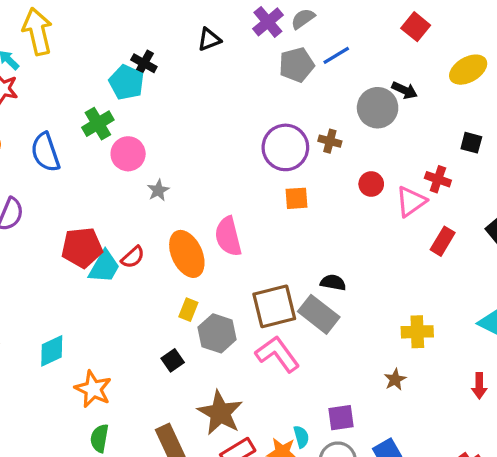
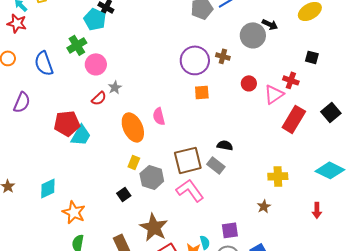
pink semicircle: (228, 236) -> (159, 116), size x0.7
red rectangle: (443, 241) -> (294, 119), size x1.5
red semicircle: (133, 257) -> (99, 98), moved
gray rectangle: (319, 314) -> (216, 165), size x0.7

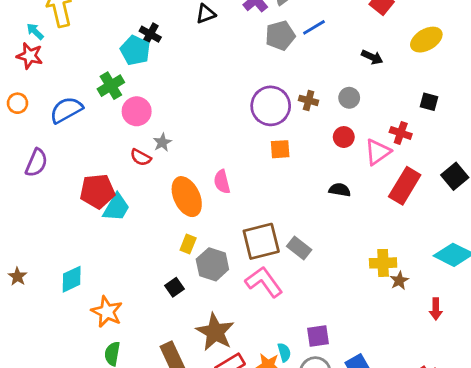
gray circle: (253, 35) -> (349, 98), moved, size x0.6
blue semicircle: (44, 63) -> (66, 110), turned 80
red semicircle: (99, 98) -> (141, 157), turned 70
black semicircle: (225, 145) -> (340, 190), moved
brown star: (264, 206) -> (399, 281), moved

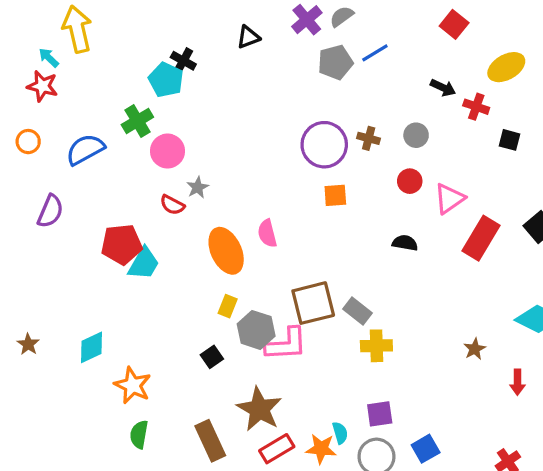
red cross: (401, 133) -> (476, 107), moved
yellow cross: (383, 263) -> (376, 346), moved
pink L-shape: (264, 282) -> (286, 344), moved, turned 123

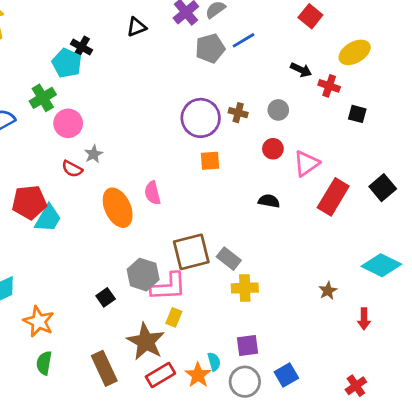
yellow rectangle: (228, 306) -> (174, 317), moved
orange star: (321, 449) -> (198, 375), turned 30

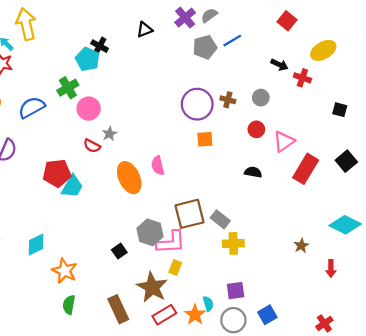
black square: (357, 114) -> (340, 110), moved

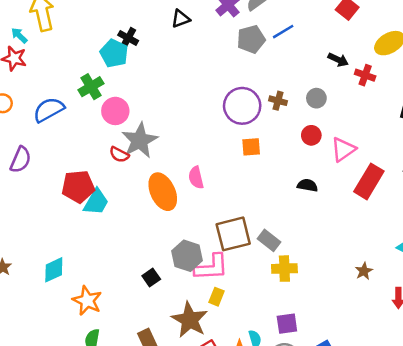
gray star: (109, 134) -> (140, 140), size x2.0

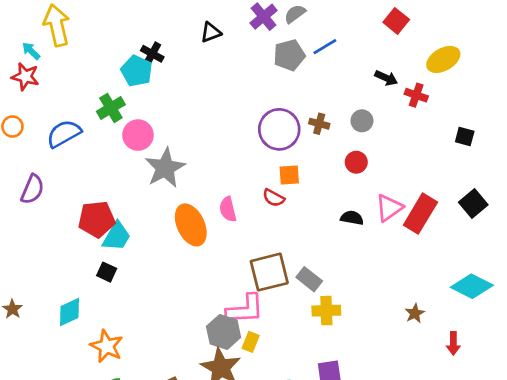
pink triangle: (343, 149) -> (389, 208), moved
red semicircle: (119, 155) -> (274, 198), moved
gray hexagon: (187, 256) -> (224, 332), moved
black square: (151, 277) -> (107, 272), moved, turned -30

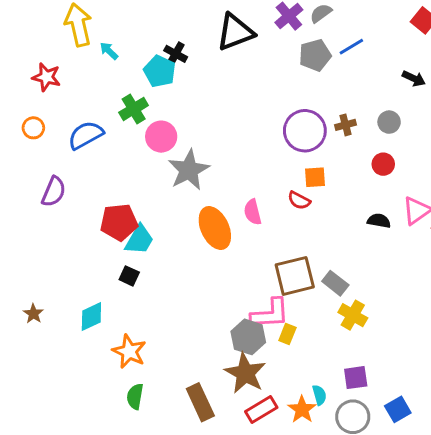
black triangle: (211, 32) -> (235, 32), size x1.8
cyan arrow: (31, 51) -> (109, 51), moved
brown cross: (319, 124) -> (345, 125), turned -30
yellow cross: (326, 311) -> (353, 315), turned 32
yellow rectangle: (251, 342) -> (287, 334), moved

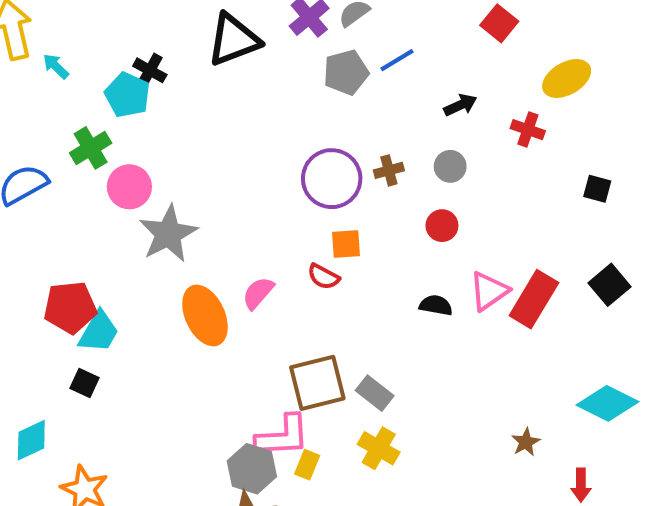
black arrow: (414, 78) -> (460, 105), moved, turned -50
pink semicircle: (253, 212) -> (258, 293), turned 55
yellow cross: (353, 315) -> (379, 448), moved

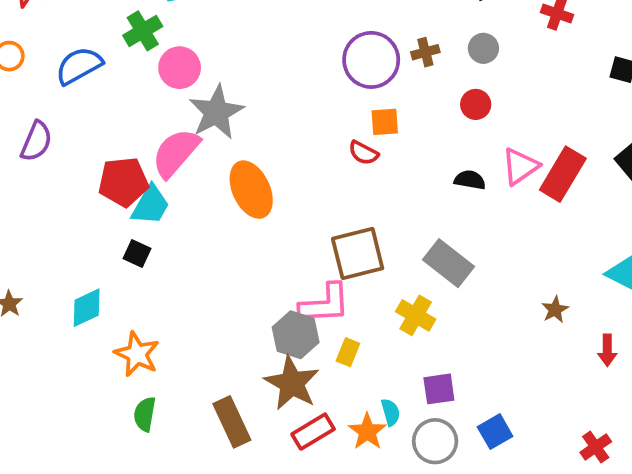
pink semicircle: (258, 293) -> (176, 153), moved, size x1.6
gray rectangle: (375, 393) -> (449, 263), moved, size x1.4
yellow rectangle: (307, 465) -> (348, 352), moved

